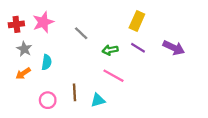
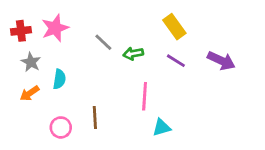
yellow rectangle: (137, 21) -> (174, 27), turned -60
green arrow: (110, 50) -> (133, 54), moved
pink line: (113, 76) -> (145, 96), turned 65
cyan triangle: (98, 100) -> (162, 127), moved

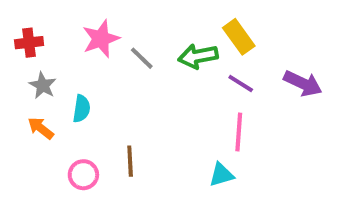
pink star: (55, 28) -> (101, 39), moved
green arrow: (133, 54) -> (198, 56), moved, size x1.4
orange arrow: (30, 93) -> (41, 128), turned 72
pink line: (145, 96) -> (239, 132), moved

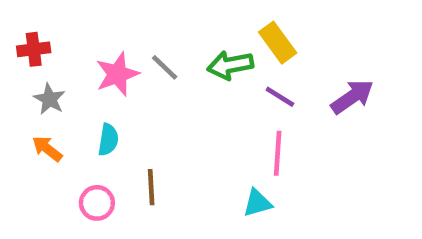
pink star: (101, 39) -> (117, 74), moved
purple arrow: (303, 83) -> (352, 97), turned -60
cyan semicircle: (81, 109) -> (108, 140), moved

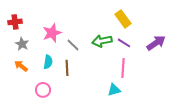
green arrow: (230, 65) -> (102, 41), moved
gray line: (165, 67) -> (73, 45), moved
brown line: (151, 187) -> (67, 68), moved

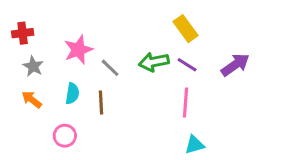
cyan triangle: (114, 90) -> (195, 145), moved

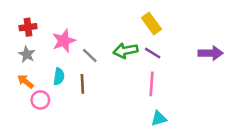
red cross: (23, 33) -> (28, 27), moved
purple arrow: (235, 65) -> (211, 53), moved, turned 35
pink circle: (65, 136) -> (40, 100), moved

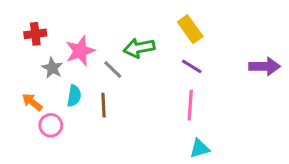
green arrow: (125, 51) -> (139, 48), moved
gray star: (27, 54) -> (52, 68), moved

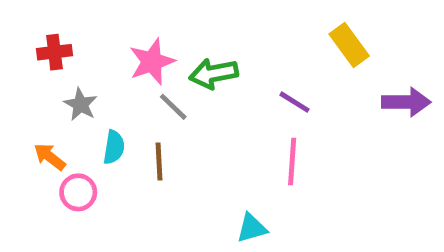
yellow rectangle: (190, 29) -> (349, 45), moved
pink star: (80, 51) -> (152, 62), moved
cyan triangle: (199, 148) -> (252, 228), moved

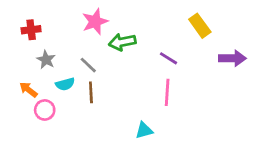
pink star: (152, 62) -> (95, 22), moved
gray line: (173, 107) -> (88, 65), moved
cyan semicircle: (114, 147) -> (65, 84), turned 66

